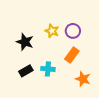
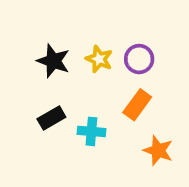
black star: (25, 42) -> (53, 61), moved
black rectangle: (26, 71) -> (51, 118), moved

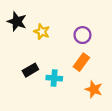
yellow star: (99, 59) -> (42, 32), moved
black star: (53, 61) -> (17, 21), moved

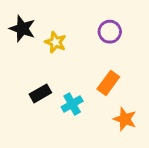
purple circle: (82, 35) -> (110, 32), moved
cyan cross: (54, 78) -> (72, 104), turned -35

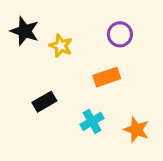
orange rectangle: (108, 83) -> (107, 77), moved, turned 35
cyan cross: (72, 104) -> (92, 121), moved

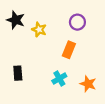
orange rectangle: (107, 77) -> (69, 50), turned -49
black rectangle: (44, 102) -> (18, 73), moved, turned -64

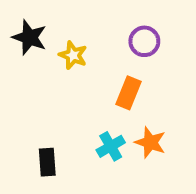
black rectangle: (18, 73) -> (47, 162), moved
orange star: (88, 84) -> (150, 142), moved

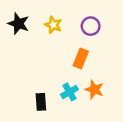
yellow star: (73, 55) -> (53, 25), moved
black rectangle: (47, 162) -> (41, 102), moved

